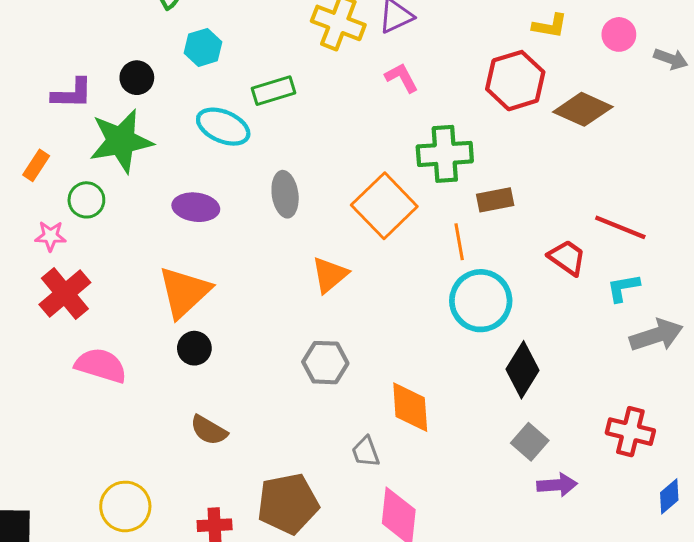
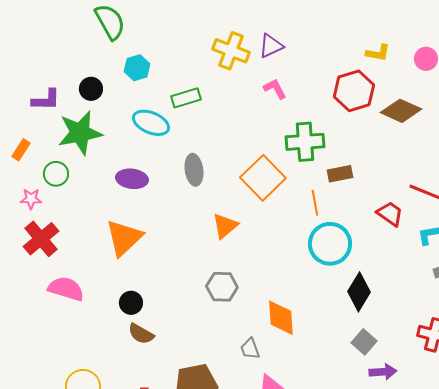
black circle: (194, 348) -> (131, 303), moved

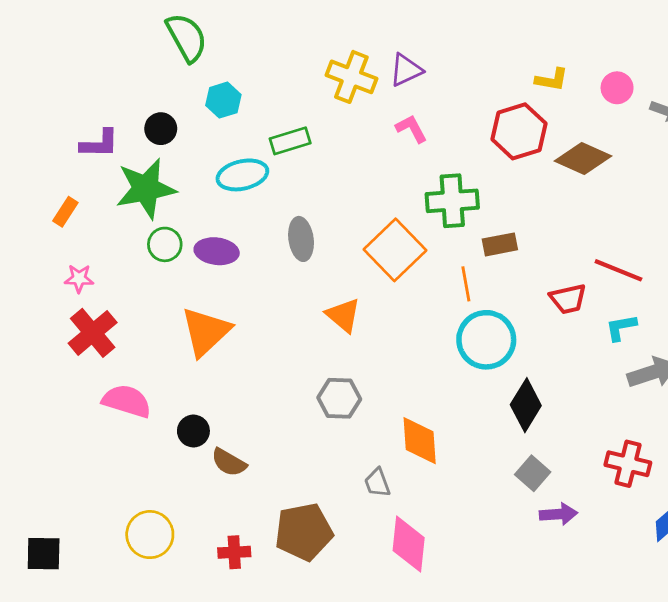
cyan ellipse: (151, 123) -> (242, 175), turned -36
green circle: (56, 174) -> (165, 244), moved
red trapezoid: (390, 214) -> (568, 299), turned 132
orange triangle: (225, 226) -> (343, 315), turned -40
black circle: (131, 303) -> (193, 431), moved

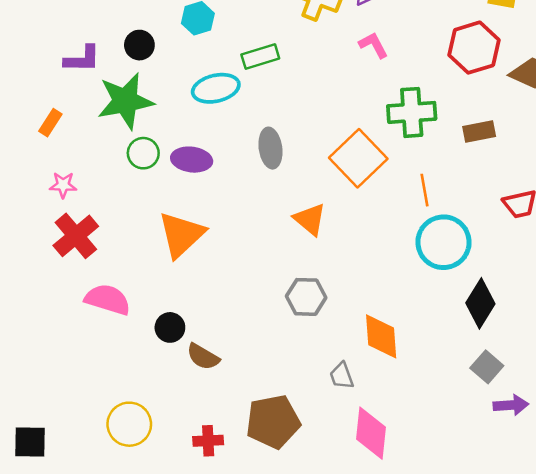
brown rectangle: (500, 244) -> (479, 132), moved

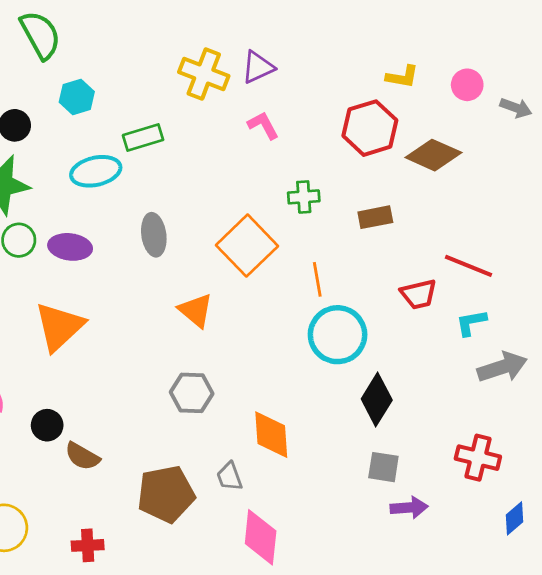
green cross: (412, 112) -> (304, 197), size x0.6
gray square: (487, 367) -> (383, 467), turned -32
brown pentagon: (273, 422) -> (166, 494), moved

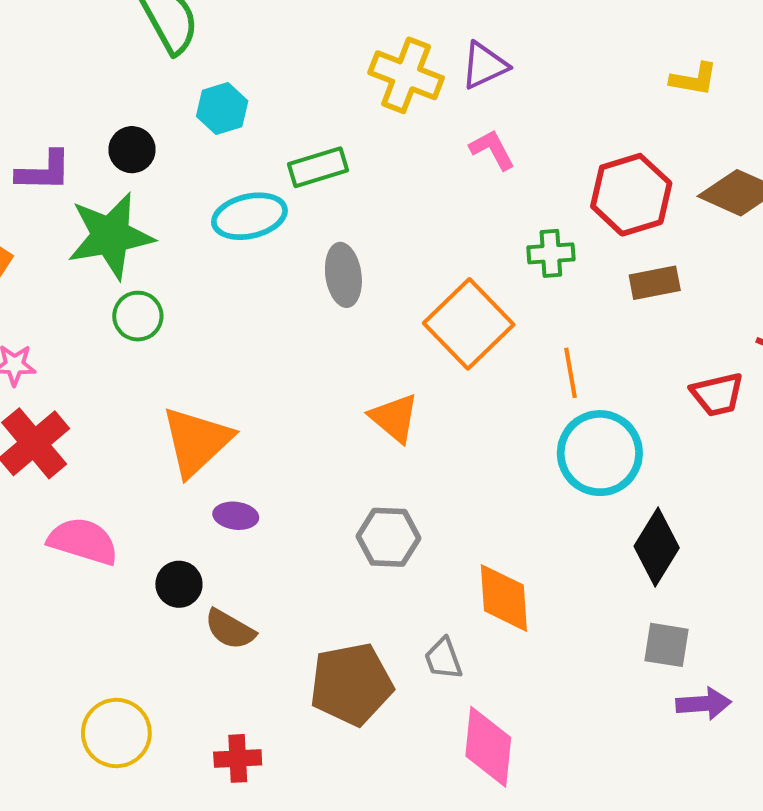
red hexagon: (370, 128) -> (631, 195), moved
gray ellipse: (154, 235) -> (343, 275), moved
purple ellipse: (70, 247) -> (236, 516), moved, size x0.7

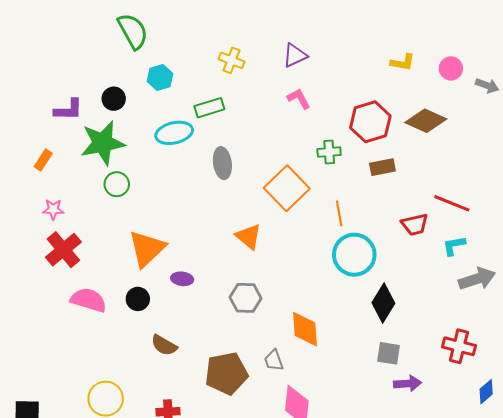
yellow cross: (406, 75) -> (231, 60), moved, size x0.7
purple ellipse: (236, 516) -> (182, 279), moved
black circle: (179, 584) -> (138, 299), moved

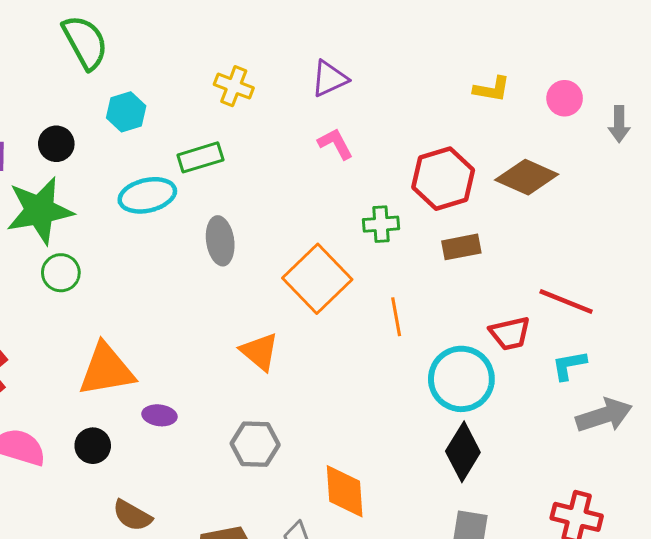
gray arrow: (487, 86) -> (619, 124), turned 70
orange triangle: (147, 249) -> (106, 370), turned 33
cyan circle: (354, 255) -> (461, 379), moved

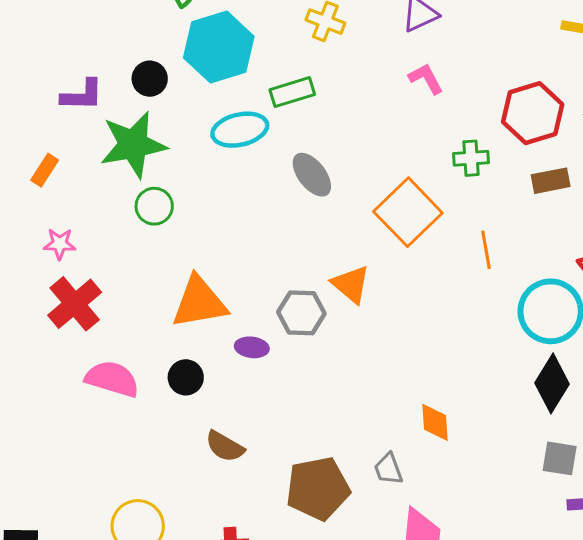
cyan hexagon: (126, 112) -> (219, 47), size x1.8
gray ellipse: (220, 241) -> (312, 175), turned -30
gray hexagon: (255, 444) -> (301, 313), moved
orange diamond: (345, 491) -> (435, 422), size x0.7

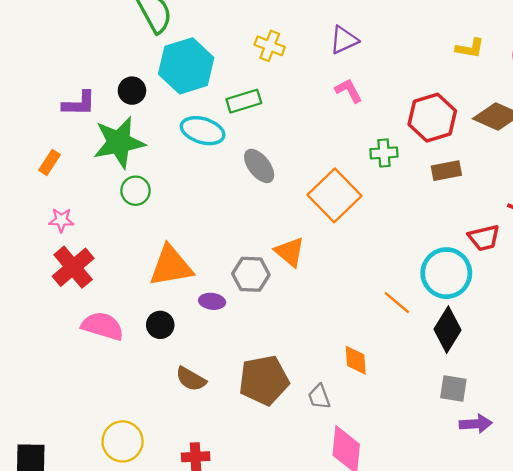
cyan ellipse: (240, 130) -> (203, 131), turned 30
orange line: (486, 250) -> (397, 303), moved, turned -40
brown pentagon: (318, 488) -> (264, 380), moved

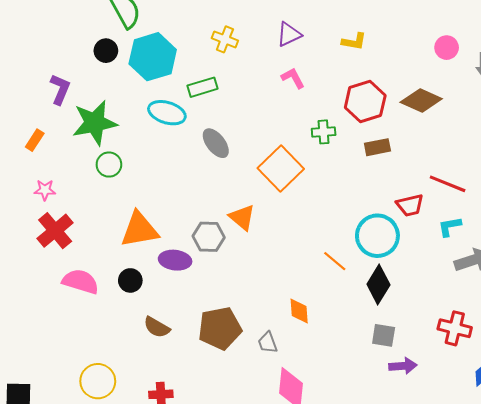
yellow L-shape: (470, 48) -> (354, 41), moved
black circle: (132, 91) -> (106, 51), moved
purple L-shape: (79, 104) -> (60, 89), turned -68
purple ellipse: (212, 301) -> (175, 260), size x1.4

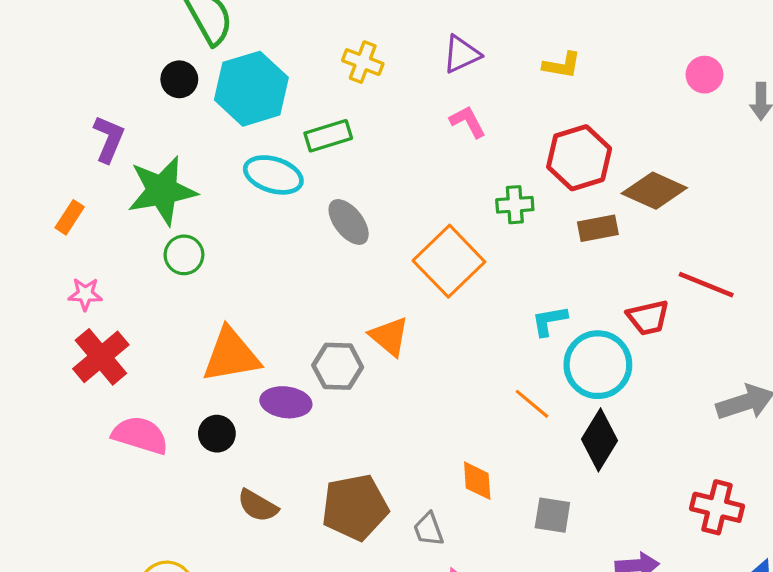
brown diamond: (421, 100) -> (654, 191), moved
cyan L-shape: (450, 227) -> (549, 321), moved
gray square: (384, 335) -> (552, 515), moved

